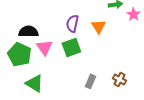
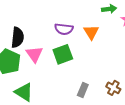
purple semicircle: (72, 23) -> (64, 29), turned -96
black semicircle: (28, 31) -> (18, 37), turned 96

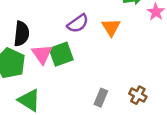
purple semicircle: (64, 29) -> (78, 23), turned -42
green square: (63, 54) -> (61, 54), moved

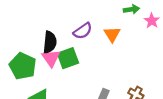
black semicircle: (22, 34) -> (50, 42), moved

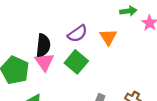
green square: (68, 58) -> (76, 62), moved, turned -30

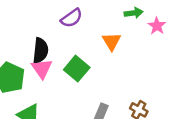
purple semicircle: (77, 34) -> (72, 18), moved

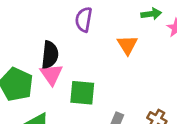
purple semicircle: (72, 18) -> (84, 20), turned 135
green square: (77, 69) -> (82, 93), moved, turned -35

